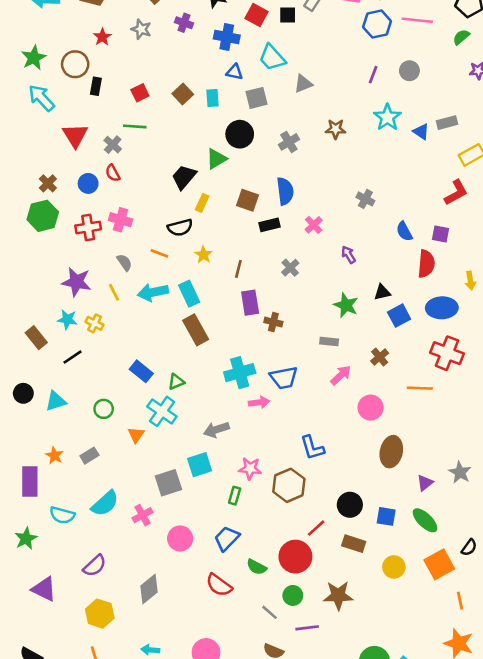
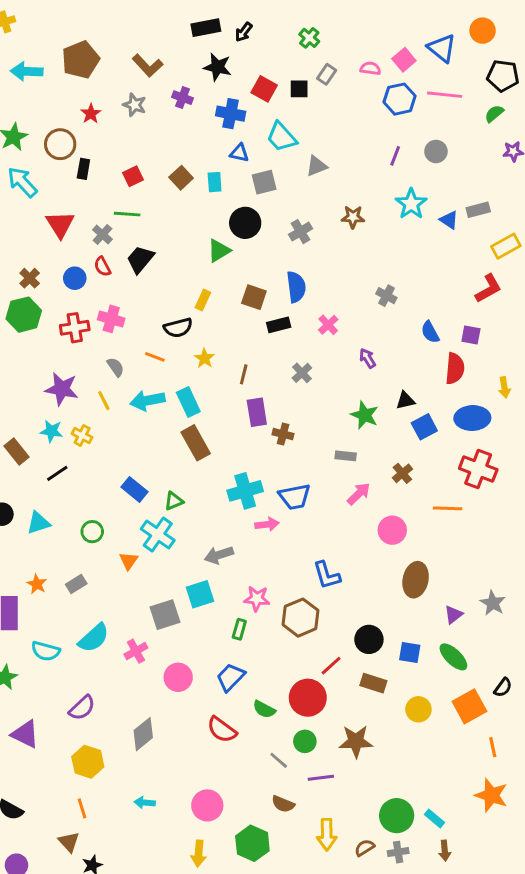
black trapezoid: (184, 177) -> (140, 259), moved

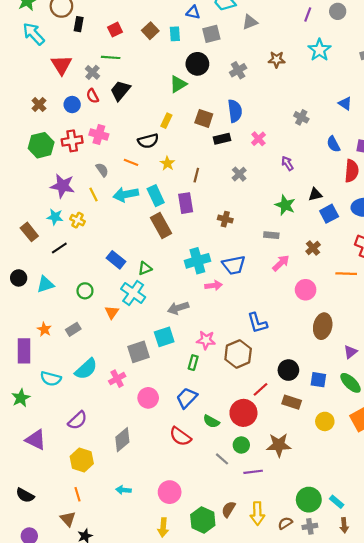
blue triangle: (449, 220) -> (345, 103), moved
green hexagon: (24, 315) -> (41, 145), moved
purple rectangle: (257, 412) -> (186, 203), moved
brown semicircle: (283, 804) -> (228, 509), moved, turned 98

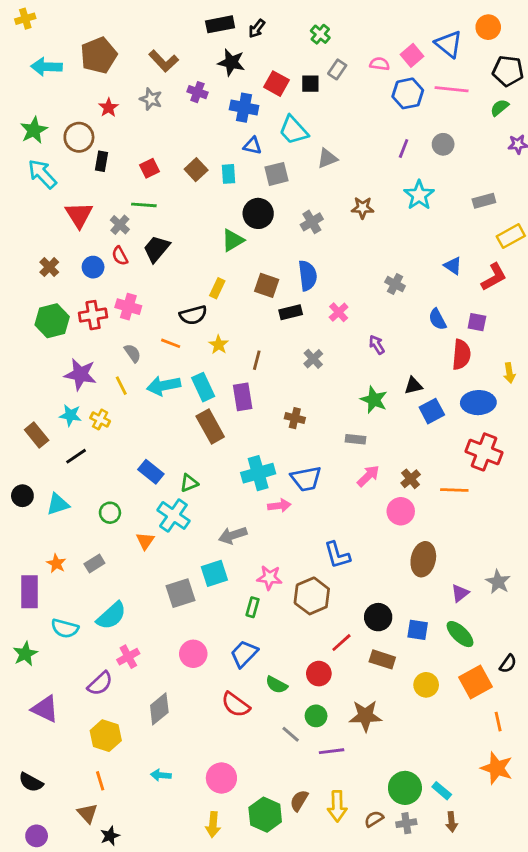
brown cross: (313, 248) -> (411, 479), moved
pink cross: (117, 379) -> (128, 657), moved
red circle: (243, 413) -> (319, 674), size x0.7

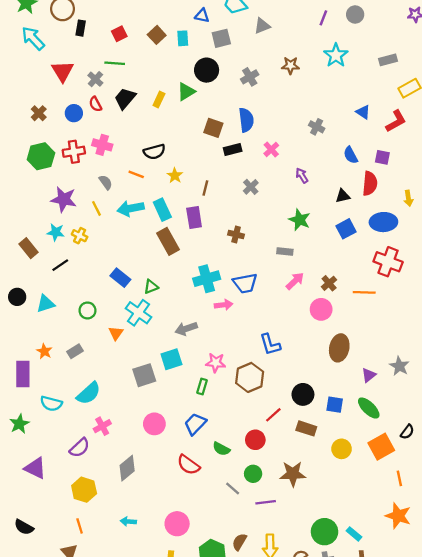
yellow rectangle: (217, 288) -> (159, 100), moved
black triangle: (413, 386) -> (343, 196), moved

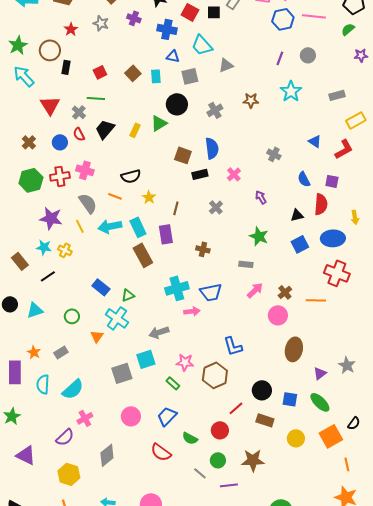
gray semicircle: (106, 182) -> (88, 203), size x1.5
green rectangle: (202, 386) -> (173, 383), turned -64
cyan semicircle: (51, 403) -> (43, 384), moved, turned 78

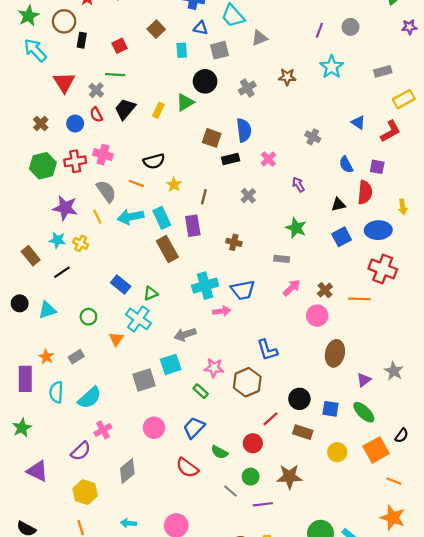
brown square: (133, 73) -> (156, 29), moved
orange line: (347, 464) -> (394, 481), turned -56

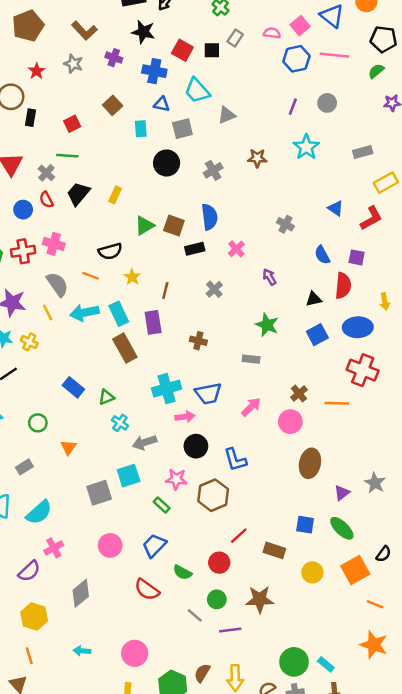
green triangle: (185, 102) -> (144, 226), moved
pink arrow: (292, 288) -> (251, 407), moved
cyan cross: (138, 319) -> (120, 423), moved, size x0.6
black circle: (299, 399) -> (196, 446), moved

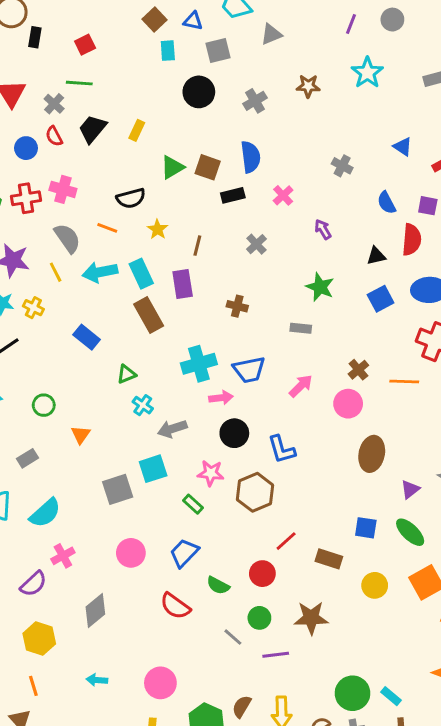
brown square: (113, 105) -> (155, 20), moved
blue rectangle: (73, 387) -> (87, 337), moved

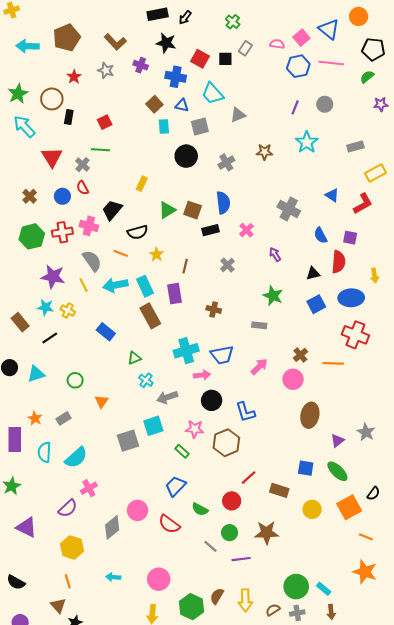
black trapezoid: (92, 129) -> (112, 210), moved
gray cross: (342, 166) -> (289, 209), size x1.5
pink circle: (131, 553) -> (138, 510), moved

